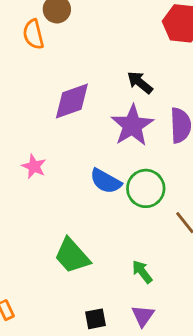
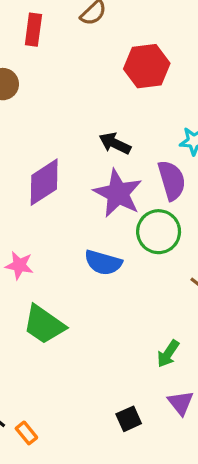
green circle: (146, 188) -> (159, 232), moved
green trapezoid: (72, 256) -> (44, 325), moved
green arrow: (142, 272) -> (168, 354), turned -95

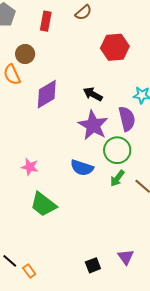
purple diamond: (44, 182) -> (47, 94), moved
green arrow: (168, 354) -> (117, 178), moved

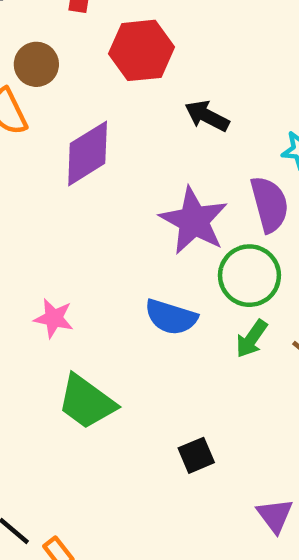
red hexagon: (115, 47) -> (142, 50), moved
black arrow: (93, 94) -> (207, 116), moved
black square: (93, 265) -> (196, 455), moved

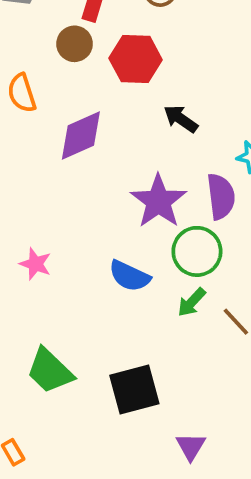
brown circle: (36, 64) -> (75, 44), moved
green trapezoid: (86, 402) -> (50, 371), moved
black square: (196, 455) -> (134, 390), size x1.8

